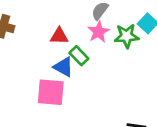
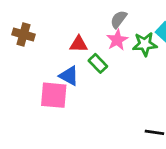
blue triangle: (63, 67) -> (69, 76), moved
pink square: (51, 92) -> (54, 95), moved

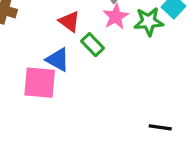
red triangle: (79, 44) -> (69, 22), turned 36

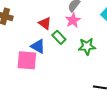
green star: (149, 22) -> (87, 46), moved

